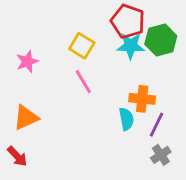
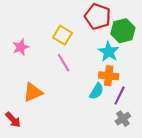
cyan star: (131, 46) -> (109, 52), moved, turned 30
orange triangle: (26, 118) -> (33, 92), moved
cyan semicircle: (126, 119) -> (97, 91), turned 42

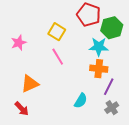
cyan star: (109, 52) -> (99, 47), turned -30
cyan semicircle: (97, 91) -> (81, 101), moved
red arrow: (13, 120) -> (22, 109), moved

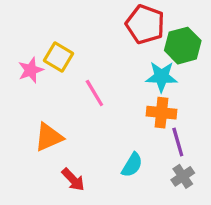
yellow square: (57, 32) -> (58, 57), moved
purple line: (109, 87) -> (178, 142), turned -42
red arrow: (22, 109) -> (73, 180), moved

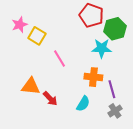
pink star: (31, 70) -> (20, 25), moved
orange cross: (161, 113) -> (93, 77), moved
orange triangle: (49, 137) -> (31, 86), turned 30
red arrow: (73, 180) -> (50, 99), moved

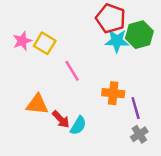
pink star: (20, 25) -> (22, 41), moved
cyan star: (102, 48) -> (117, 41), moved
cyan semicircle: (83, 104) -> (78, 126), moved

